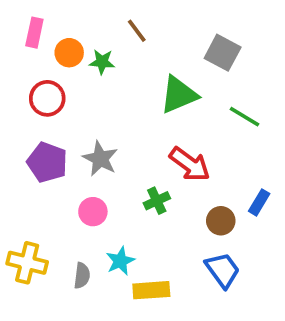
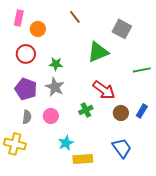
green star: (102, 62) -> (56, 64), moved
green line: (245, 117) -> (142, 70), moved, turned -42
brown circle: (221, 221) -> (121, 113), moved
gray semicircle: (82, 276) -> (27, 117), moved

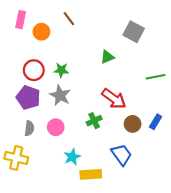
brown line: (75, 17) -> (69, 19), moved
green triangle: (98, 52) -> (107, 57), size x0.6
red circle: (26, 54) -> (34, 70), moved
blue trapezoid: (122, 148) -> (122, 155), moved

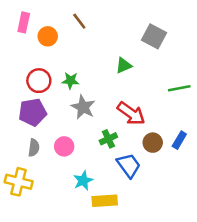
gray star: (60, 95) -> (83, 107), moved
purple pentagon: (28, 98) -> (33, 112), turned -30
blue trapezoid: (122, 155) -> (129, 165), moved

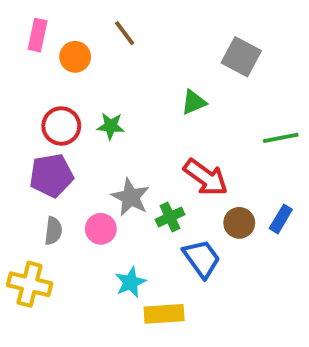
gray star: (83, 107) -> (130, 197), moved

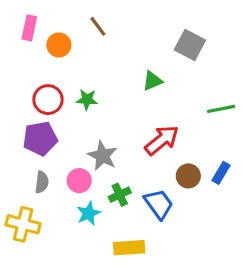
red arrow: (206, 177) -> (162, 140), turned -75
green cross: (170, 217) -> (120, 195), moved
cyan star: (130, 282) -> (89, 213), moved

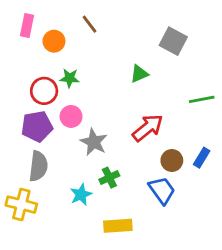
green star: (87, 100) -> (70, 78), moved
pink circle: (79, 181) -> (71, 116), moved
gray semicircle: (42, 182) -> (38, 166), size x1.5
blue trapezoid: (159, 204) -> (162, 190), moved

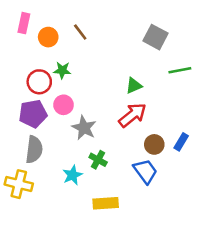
brown line: (89, 24) -> (80, 32), moved
green triangle: (139, 74) -> (134, 86), moved
green line: (202, 99) -> (180, 70), moved
green cross: (109, 178) -> (98, 160), turned -36

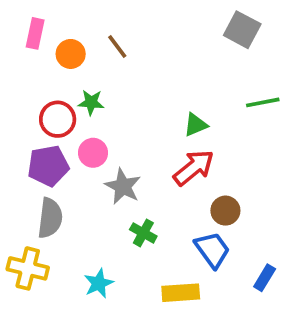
gray square: (156, 37) -> (242, 30), moved
blue rectangle: (181, 142) -> (265, 278), moved
cyan star: (72, 175) -> (99, 283), moved
yellow rectangle: (106, 203) -> (181, 293), moved

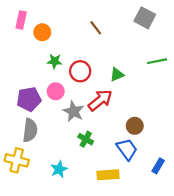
brown line: (117, 46) -> (96, 28), moved
red circle: (58, 119) -> (80, 71), moved
red arrow: (194, 168) -> (100, 100), moved

